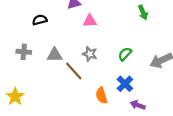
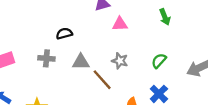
green arrow: (143, 12) -> (165, 17), moved
black semicircle: (40, 20) -> (64, 34), moved

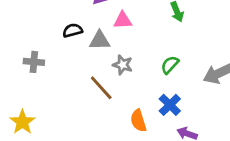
black semicircle: (64, 34) -> (73, 30), moved
gray triangle: (81, 62) -> (100, 40), moved

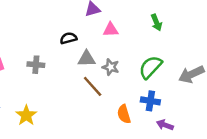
gray triangle: (100, 40) -> (87, 59), moved
green semicircle: (170, 65) -> (150, 67), size x1.5
blue cross: (170, 105) -> (150, 101), turned -36

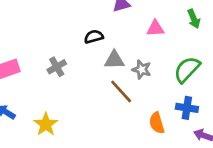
pink triangle: (111, 30) -> (155, 28), moved
gray cross: (36, 65) -> (57, 67), turned -35

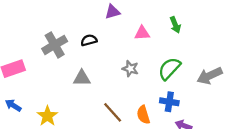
gray triangle: (114, 60) -> (82, 78), moved
gray cross: (57, 67) -> (55, 45), moved, size x1.5
brown line: (121, 91) -> (113, 112), moved

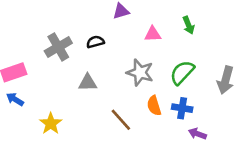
gray star: (130, 69) -> (140, 72), size x1.5
gray arrow: (210, 76) -> (226, 80), turned -50
blue arrow: (13, 105) -> (15, 99), moved
orange semicircle: (143, 115) -> (154, 106), moved

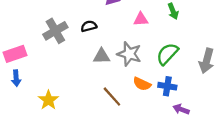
gray triangle: (88, 83) -> (102, 56), moved
blue arrow: (15, 99) -> (16, 78), turned -126
orange semicircle: (154, 106) -> (142, 84), turned -48

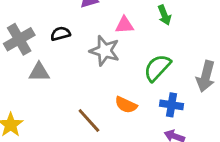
gray star: (129, 54) -> (105, 51), moved
gray triangle: (102, 56) -> (39, 72), moved
blue cross: (167, 86) -> (172, 105), moved

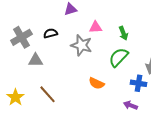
green arrow: (164, 15) -> (123, 33), moved
blue cross: (172, 105) -> (138, 83), moved
brown line: (89, 120) -> (47, 94), moved

